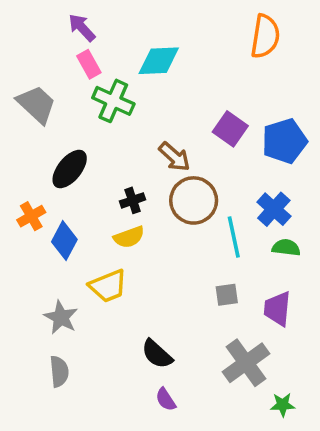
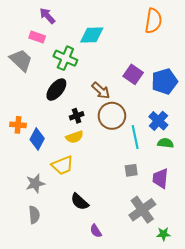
pink rectangle: (89, 64) -> (37, 37), moved, turned -42
black ellipse: (70, 169) -> (56, 90), moved
orange cross: (31, 216) -> (18, 125), turned 35
gray star: (61, 317) -> (35, 183), turned 30
black semicircle: (157, 354) -> (80, 202), moved

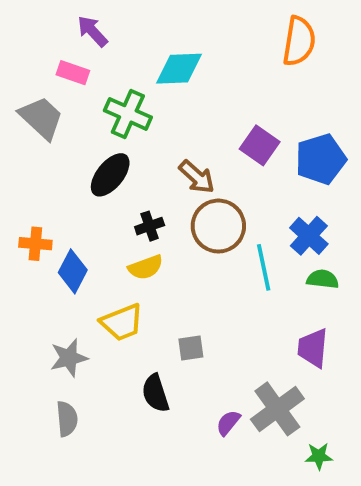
gray square: (131, 170) -> (191, 348), moved
black semicircle: (80, 202) -> (155, 393), turned 30
purple semicircle: (96, 231) -> (228, 423), moved, turned 72

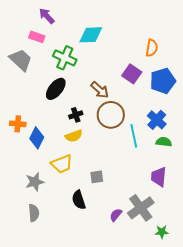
orange semicircle: (299, 41) -> (152, 48), moved, size x0.7

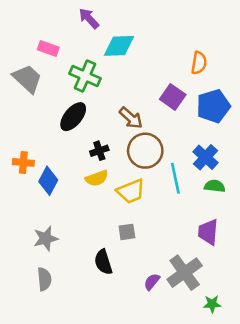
purple arrow: (47, 16) -> (89, 18), moved
yellow trapezoid: (62, 164) -> (131, 191), moved

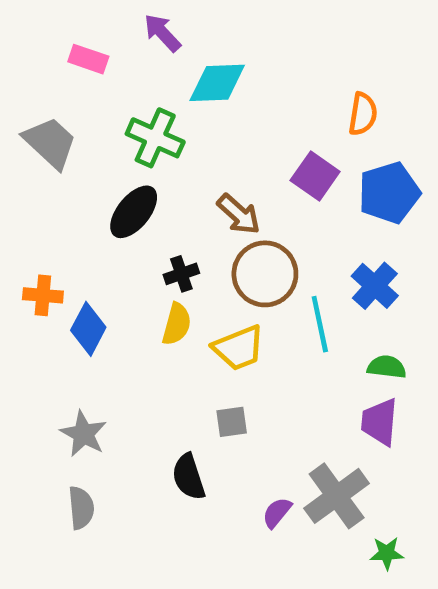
pink rectangle: (48, 48) -> (88, 59), moved
yellow semicircle: (97, 178) -> (177, 324), turned -55
green semicircle: (215, 186) -> (387, 367), moved
gray star: (46, 238) -> (84, 434), turned -30

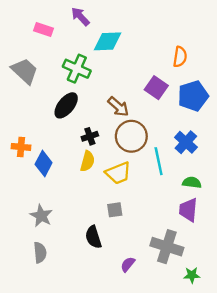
gray cross: (337, 496) -> (167, 247), turned -36
purple semicircle: (277, 513) -> (128, 264), moved

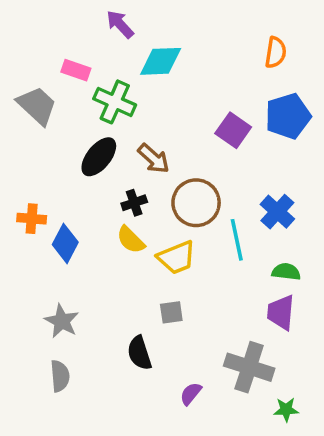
pink rectangle: (44, 30) -> (76, 70), moved
orange semicircle: (180, 57) -> (276, 52), moved
blue pentagon: (193, 96) -> (288, 116), moved
brown arrow: (118, 107) -> (154, 159), moved
yellow semicircle: (87, 161) -> (131, 240), turned 120

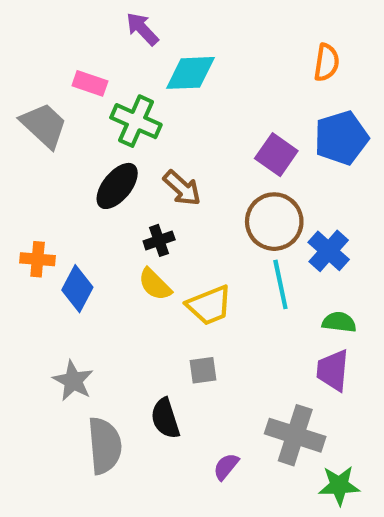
brown circle: (196, 203) -> (274, 222), moved
gray semicircle: (60, 376) -> (105, 446), moved, size x1.5
green star: (286, 410) -> (339, 485), size x1.4

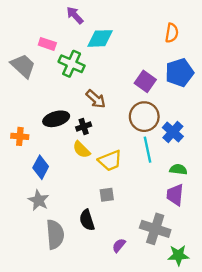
black ellipse: (117, 186) -> (56, 119), moved, turned 35
blue diamond: (77, 289) -> (41, 167), moved

